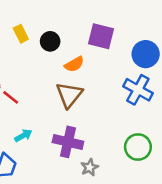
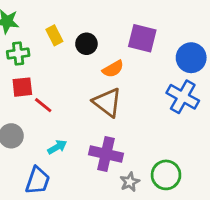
brown triangle: (69, 95) -> (107, 102), turned -32
green circle: (138, 147) -> (166, 175), moved

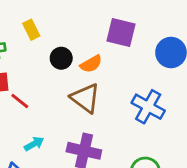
black circle: (86, 44) -> (61, 58), moved
blue cross: (183, 97) -> (148, 107), moved

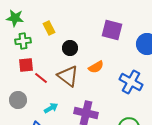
orange semicircle: (91, 64) -> (96, 67), moved
brown triangle: (85, 98) -> (68, 76), moved

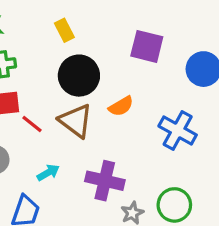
yellow rectangle: (49, 28) -> (64, 30), moved
black circle: (70, 48) -> (79, 76), size x1.6

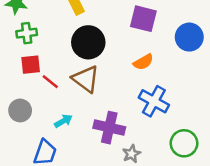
orange semicircle: (121, 106) -> (143, 62), moved
blue cross: (178, 131) -> (154, 101), moved
green circle: (174, 205) -> (184, 143), moved

